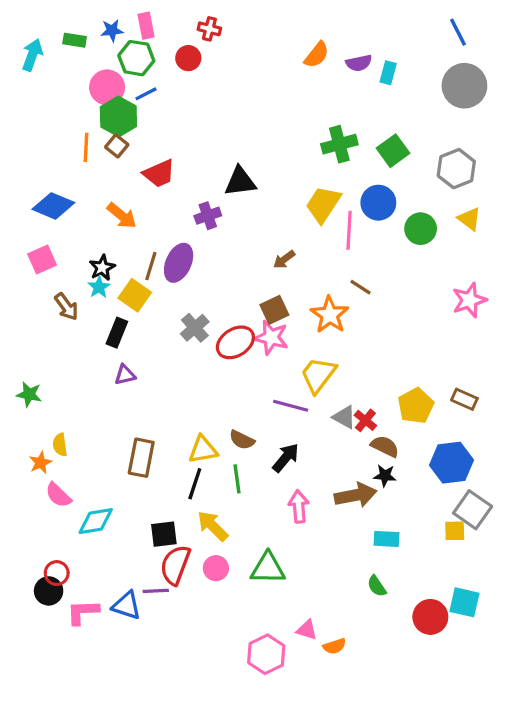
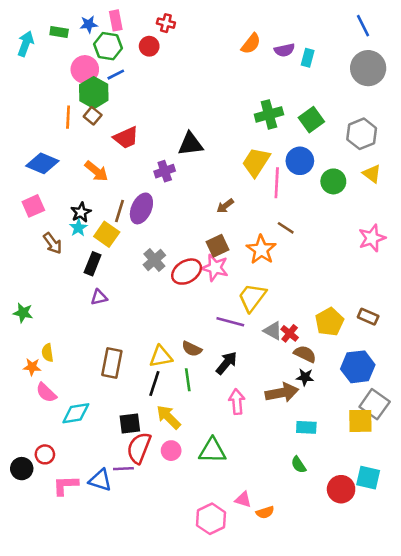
orange star: (40, 463) -> (32, 367), turned 30
yellow square: (455, 531) -> (360, 421), size x1.5
black circle: (49, 591) -> (22, 469), moved

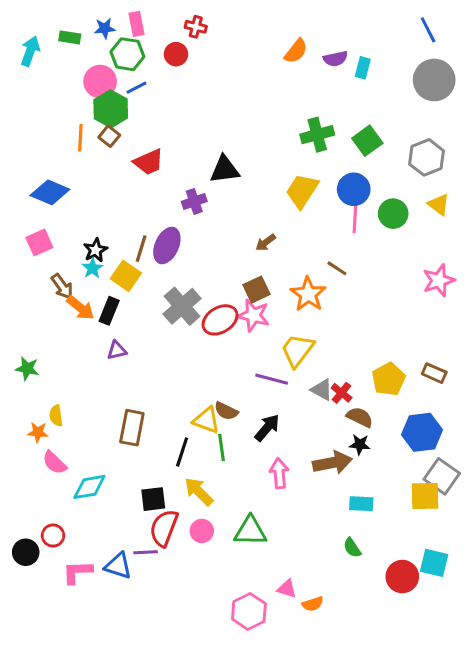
orange arrow: (96, 171) -> (80, 308), moved
pink line: (277, 183) -> (355, 215), moved
gray cross: (154, 260) -> (182, 306), size x1.4
yellow triangle: (161, 357) -> (206, 420), moved, turned 30

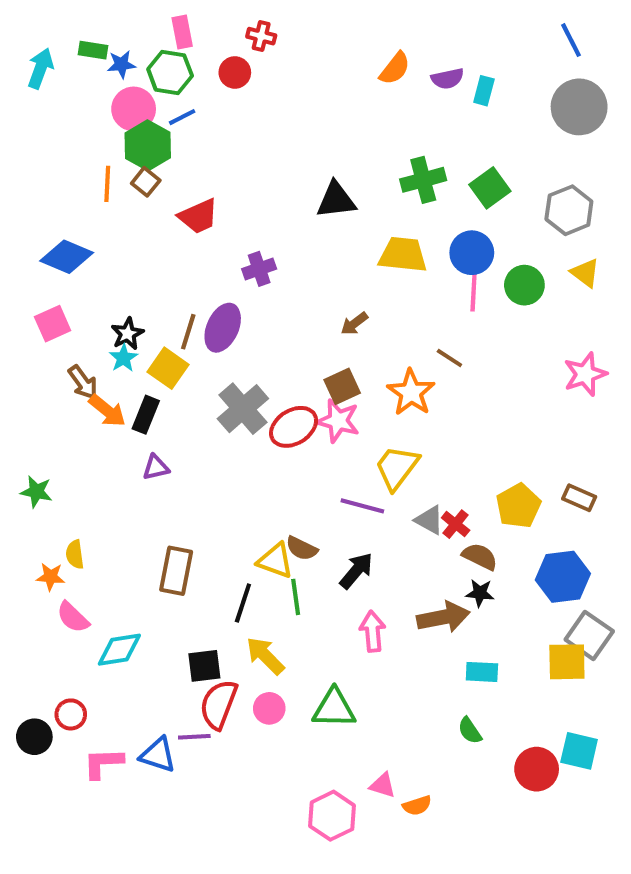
blue star: (105, 28) -> (121, 64), moved
black triangle: (225, 170) -> (336, 200), moved
yellow trapezoid: (302, 191) -> (403, 255), turned 63

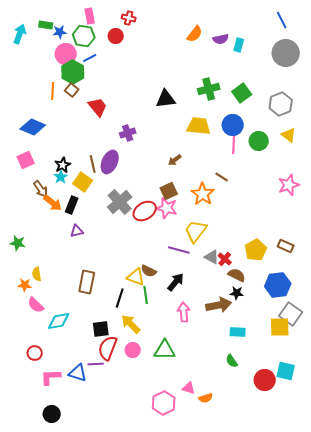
red trapezoid: (198, 216) -> (98, 107), turned -105
brown line: (188, 332) -> (93, 164), turned -30
black circle: (34, 737) -> (52, 414), moved

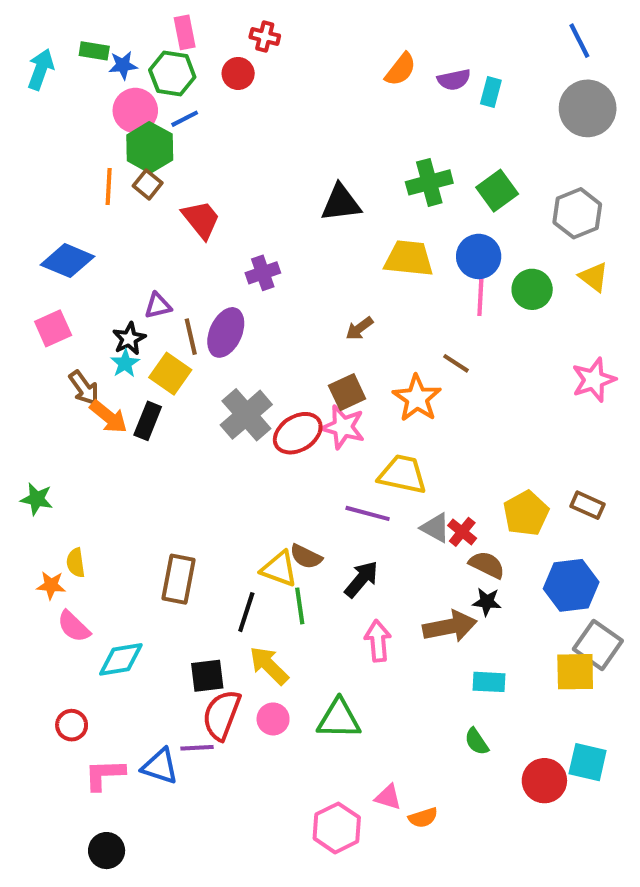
purple triangle: (77, 231) -> (158, 306), moved
yellow trapezoid: (196, 231) -> (403, 474), turned 65

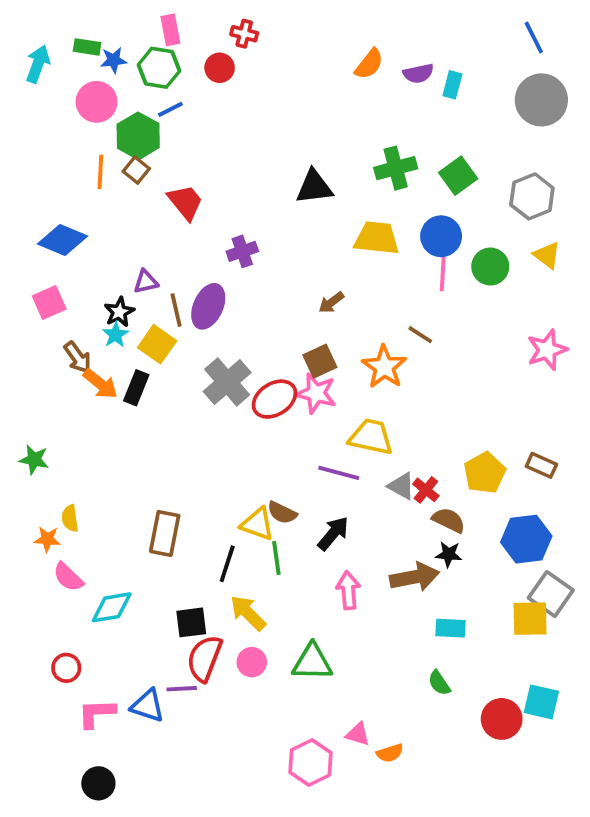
pink circle: (135, 110) -> (97, 102), moved

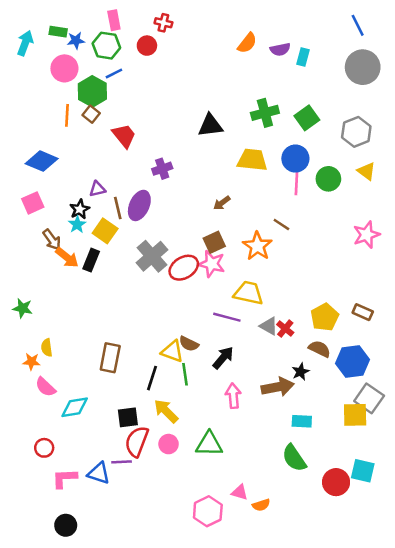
brown semicircle: (449, 520) -> (320, 349), moved
black star: (449, 554) -> (300, 372), turned -30
green semicircle: (439, 683) -> (294, 458), size x1.6

